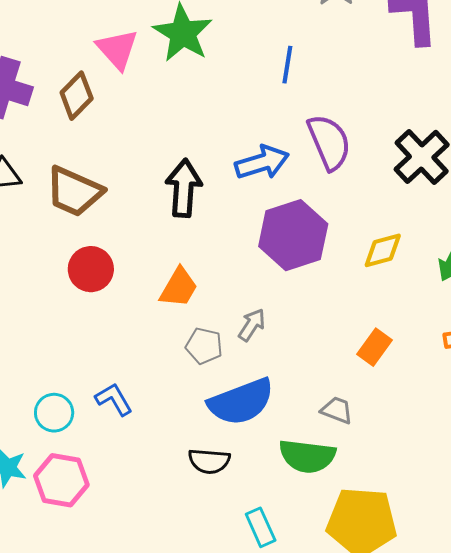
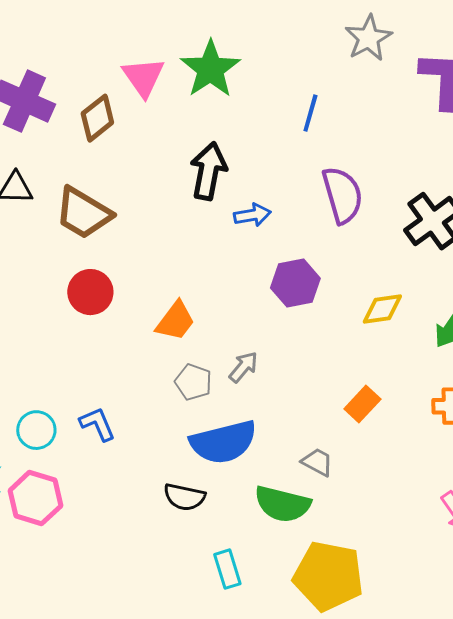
blue arrow: (262, 162) -> (252, 215), moved, size x0.7
black arrow: (184, 188) -> (208, 171), moved
purple hexagon: (293, 235) -> (295, 283), size x0.7

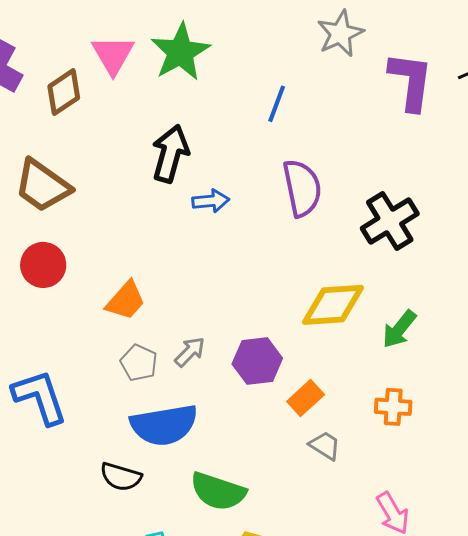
purple hexagon: (295, 283) -> (257, 361), moved
yellow diamond: (382, 309) -> (333, 305), size x1.5
blue L-shape: (97, 424) -> (40, 397), size x1.6
gray trapezoid: (317, 462) -> (325, 446), moved

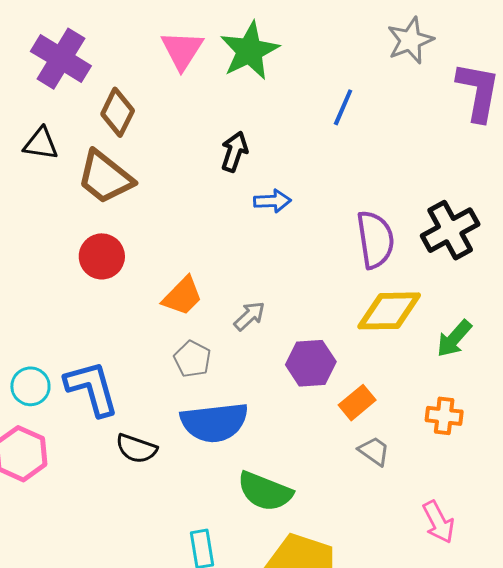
brown diamond: (64, 92) -> (118, 112), moved, turned -33
black arrow: (170, 154) -> (234, 152), size x0.7
purple semicircle: (302, 188) -> (375, 240), moved
gray arrow: (190, 352) -> (249, 316), moved
black semicircle: (121, 477) -> (136, 449), moved

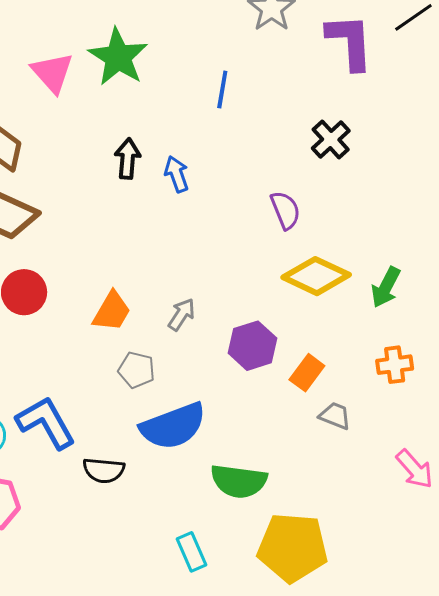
blue arrow: (272, 201) -> (177, 174), moved, turned -93
black cross: (450, 230) -> (331, 139), moved, size x0.7
purple semicircle: (375, 240) -> (285, 210), size x0.7
yellow diamond: (389, 311) -> (316, 276), turned 40

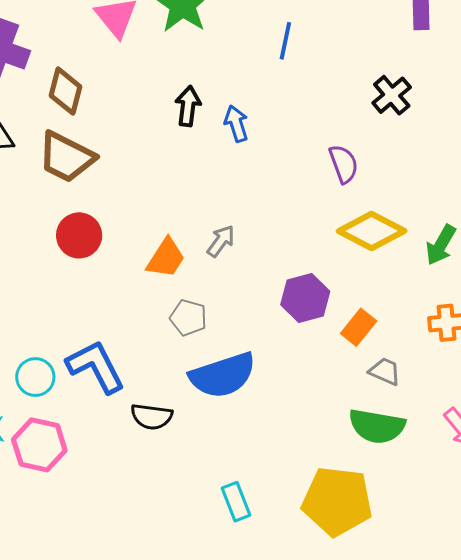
gray arrow: (182, 315) -> (221, 241), moved
green semicircle: (239, 481) -> (377, 426), moved

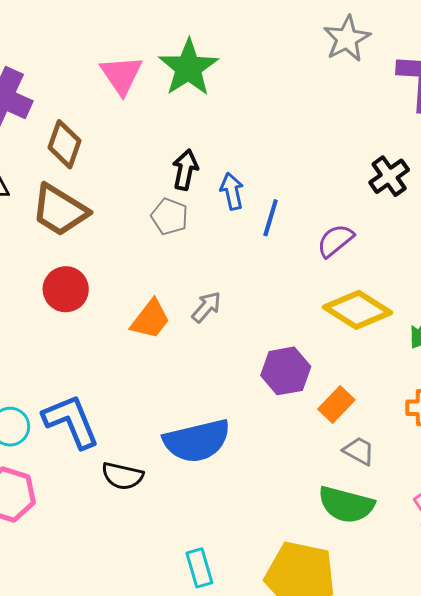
blue line: (285, 41) -> (271, 218), moved
purple semicircle: (344, 164) -> (335, 241), turned -114
gray pentagon: (188, 318) -> (170, 217), moved

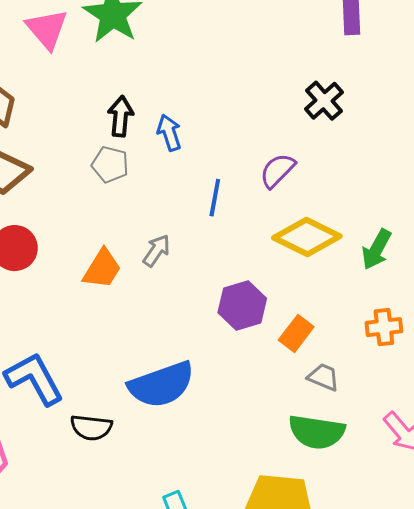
blue line: (271, 218) -> (215, 198), moved

